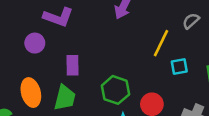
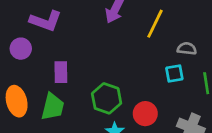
gray semicircle: (191, 21) -> (187, 49), moved, turned 48
yellow line: (161, 43) -> (155, 24), moved

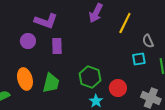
gray semicircle: (187, 49) -> (148, 41), turned -120
purple rectangle: (61, 72) -> (57, 46), moved

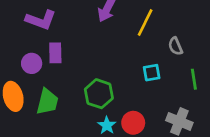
purple circle: (28, 41) -> (32, 63), moved
cyan square: (139, 59) -> (152, 73), moved
red circle: (118, 88) -> (133, 123), moved

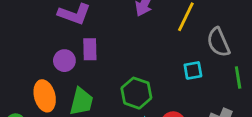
gray semicircle: (175, 46) -> (218, 42), size x1.5

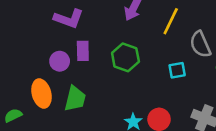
green hexagon: (136, 93) -> (125, 57), moved

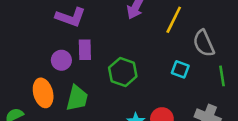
green hexagon: (125, 57) -> (123, 72), moved
cyan square: (177, 70) -> (180, 69), turned 30

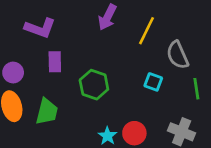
purple circle: (61, 60) -> (13, 73), moved

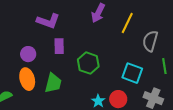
gray semicircle: (178, 55) -> (150, 41), turned 40
cyan square: (153, 82) -> (132, 73), moved, size x1.5

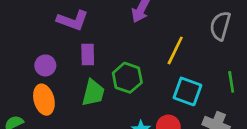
yellow line: (127, 23) -> (175, 50), moved
gray semicircle: (150, 41) -> (220, 26), moved
green trapezoid: (53, 83) -> (93, 93), moved

